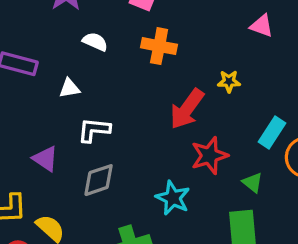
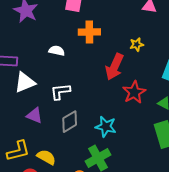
white semicircle: (95, 42) -> (57, 51), moved
white triangle: (69, 88) -> (25, 82), moved, size x1.6
cyan star: (173, 198) -> (106, 127), moved

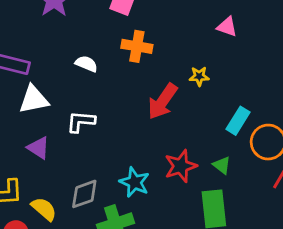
red star: (134, 92) -> (181, 166), moved
gray diamond: (70, 122) -> (84, 194), moved

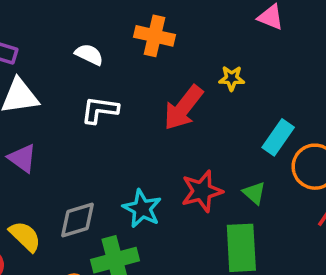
white L-shape: (81, 122) -> (100, 110), moved

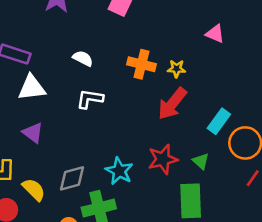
orange cross: (154, 36) -> (141, 64), moved
yellow star: (232, 78) -> (177, 69), moved
red arrow: (183, 108) -> (172, 104), moved

